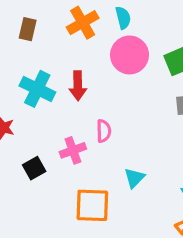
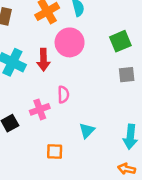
pink circle: (130, 55) -> (70, 42), moved
orange square: (92, 205) -> (55, 152), size x0.6

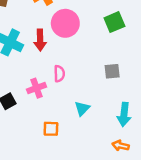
gray square: (127, 75) -> (112, 71), moved

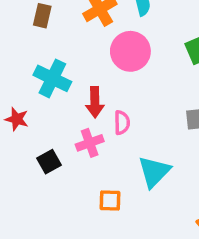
red arrow: (40, 40) -> (95, 102), moved
cyan triangle: (82, 108) -> (154, 172), size x1.5

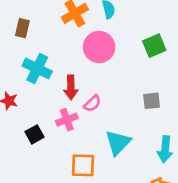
brown rectangle: (42, 16) -> (22, 28), moved
pink semicircle: (122, 123) -> (92, 104), turned 48
orange square: (110, 201) -> (83, 165), size x1.4

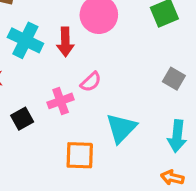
red arrow: (71, 87) -> (65, 42), moved
gray square: (152, 101) -> (174, 79), moved, turned 36

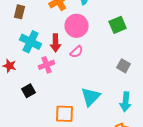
pink semicircle: (91, 82) -> (77, 52), moved
pink cross: (61, 101) -> (47, 65), moved

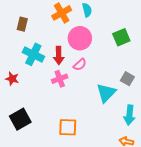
pink cross: (47, 65) -> (60, 79), moved
black square: (29, 91) -> (20, 119), moved, size x1.5
cyan triangle: (91, 97) -> (106, 93), moved

